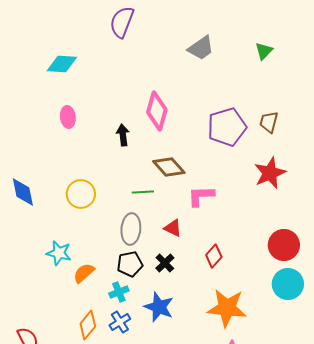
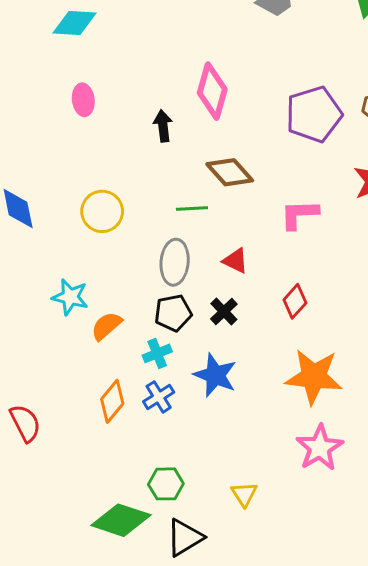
pink L-shape: (201, 196) -> (299, 214), moved

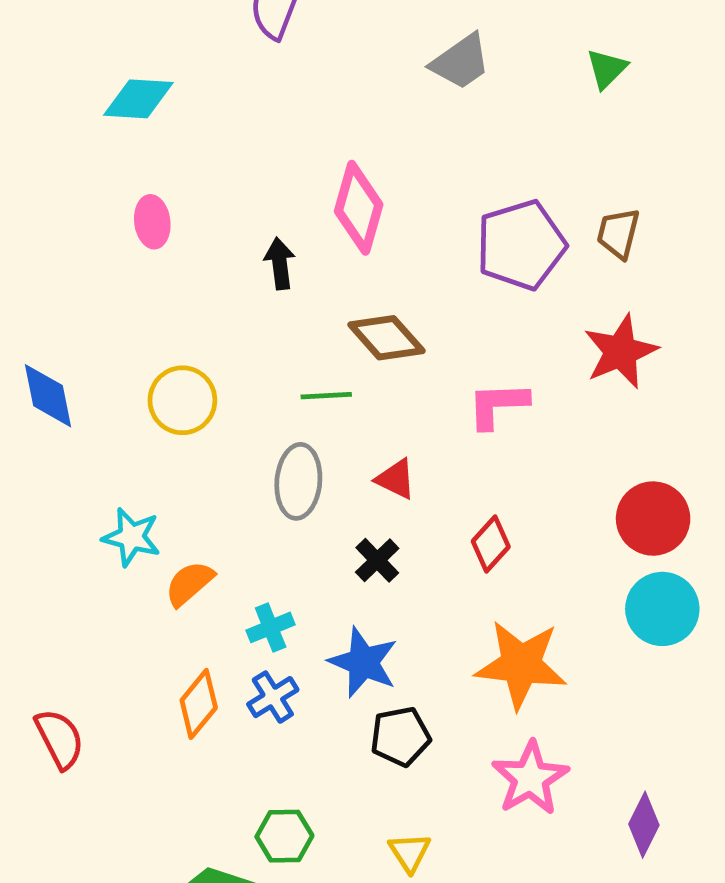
black pentagon: (173, 313) -> (400, 736), moved

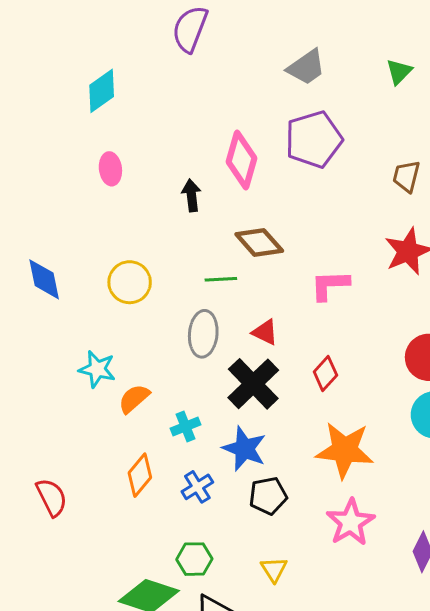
cyan diamond: (138, 99) -> (102, 91), turned -39
purple pentagon: (521, 245) -> (314, 139), moved
black cross: (377, 560) -> (253, 384), size x1.8
blue cross: (273, 697) -> (197, 487), moved

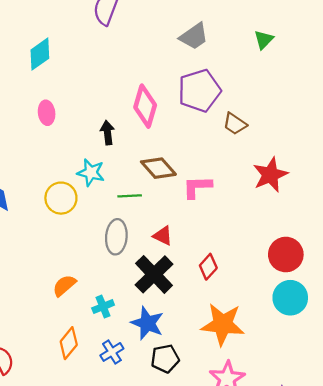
brown trapezoid: (406, 176) -> (235, 124), moved, turned -70
pink L-shape: (330, 285) -> (197, 187), moved
cyan star: (97, 369) -> (91, 173), moved

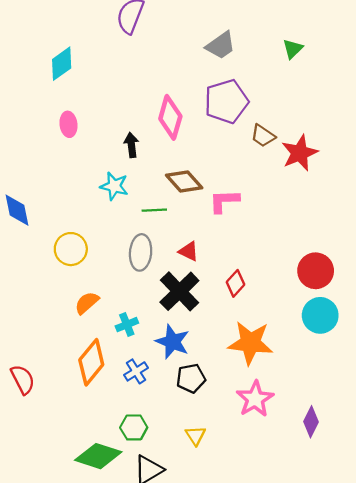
red star: (270, 175) -> (300, 153), moved
yellow circle: (61, 198) -> (71, 249), moved
orange diamond: (69, 343) -> (91, 362), size x1.4

